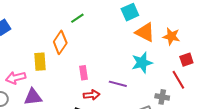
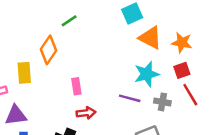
red square: (186, 60) -> (182, 70), moved
purple line: (118, 84) -> (130, 98), moved
gray cross: (162, 97) -> (162, 102), moved

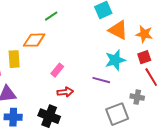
orange diamond: (49, 50) -> (34, 40), turned 55
pink rectangle: (76, 86) -> (57, 70), turned 48
gray cross: (162, 102) -> (137, 97), moved

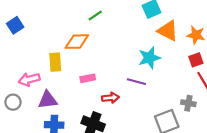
cyan star: (115, 60) -> (149, 58), moved
pink rectangle: (57, 70) -> (88, 78), moved, turned 40
purple line: (101, 80) -> (136, 82), moved

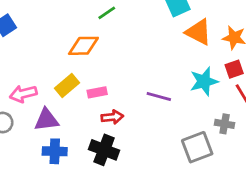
cyan star: (149, 58) -> (204, 81), moved
yellow rectangle: (55, 62) -> (67, 86), moved, turned 54
red arrow: (110, 98) -> (112, 117), moved

